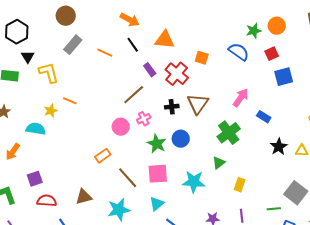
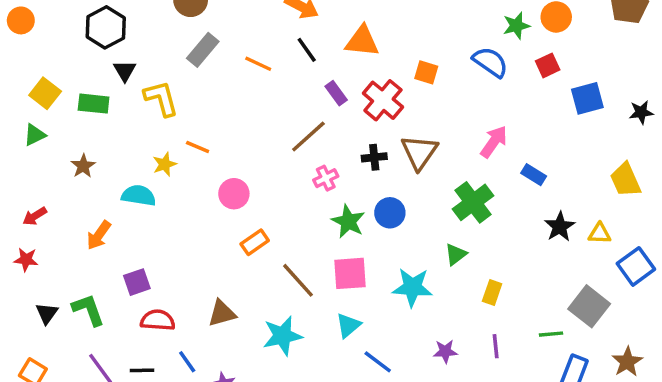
blue square: (284, 77) -> (587, 98), moved
pink circle: (121, 127) -> (234, 194), moved

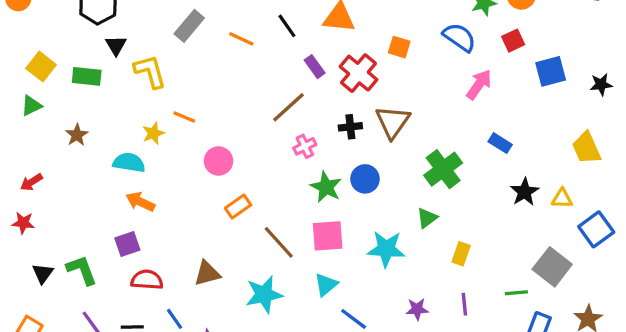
pink arrow: (494, 142) -> (479, 84), moved
orange arrow: (99, 235) -> (140, 202), moved, turned 80

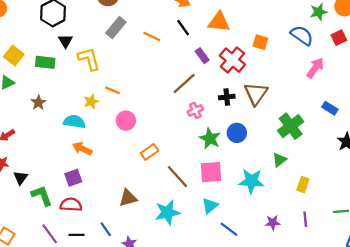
pink circle: (219, 161) -> (126, 121), moved
black triangle: (43, 273) -> (21, 178), moved
red semicircle: (147, 280) -> (71, 205), moved

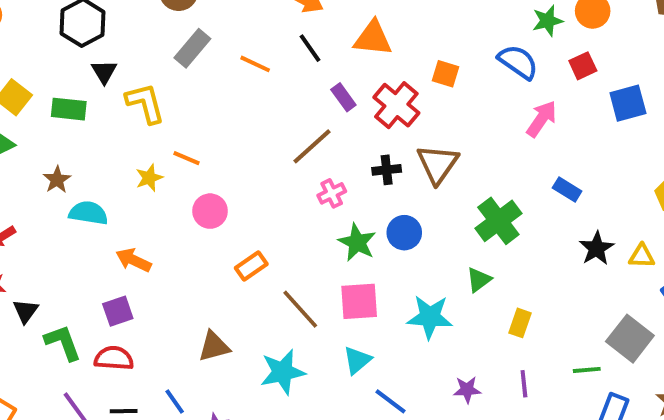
cyan semicircle: (74, 122) -> (88, 213), moved

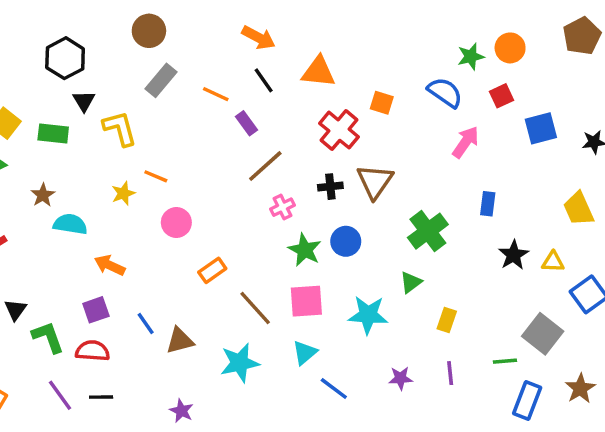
purple rectangle: (343, 97) -> (247, 123), moved
blue rectangle: (567, 189) -> (488, 204), turned 65
blue line: (175, 401) -> (146, 323), moved

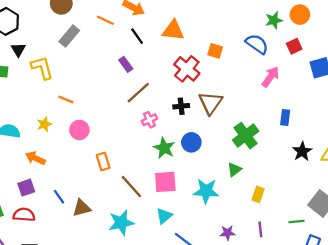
orange line: (216, 94) -> (105, 20), moved
yellow star: (123, 193) -> (44, 124), moved
orange rectangle: (212, 270) -> (103, 162), turned -72

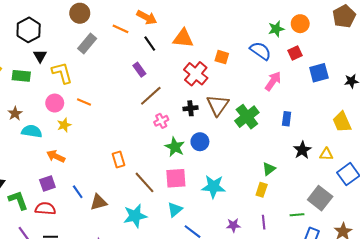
pink circle: (79, 130) -> (55, 103), moved
green cross: (246, 136) -> (247, 117), moved
green triangle: (234, 170) -> (269, 169), moved

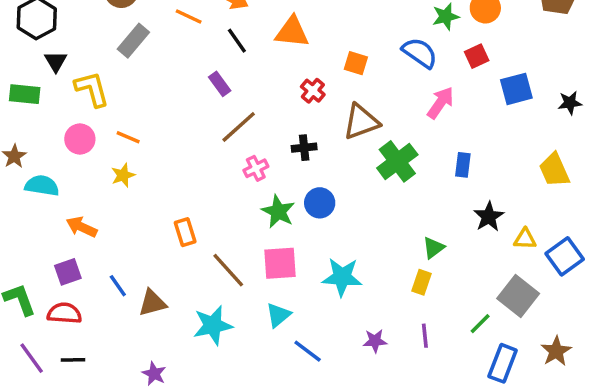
red cross: (196, 74) -> (313, 91), size x0.6
brown triangle: (218, 105) -> (361, 122), moved, turned 35
yellow star: (64, 125) -> (123, 175), moved
yellow triangle: (326, 154) -> (525, 239), moved
green line: (297, 215) -> (480, 324), turned -40

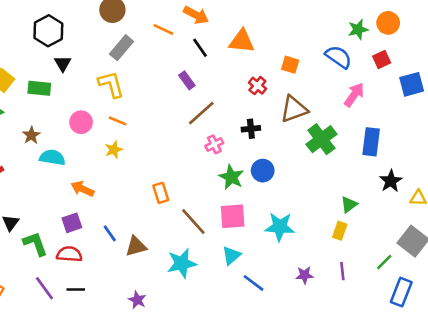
yellow L-shape: (92, 89) -> (111, 84), moved
blue rectangle: (463, 165) -> (371, 142), size x1.5

